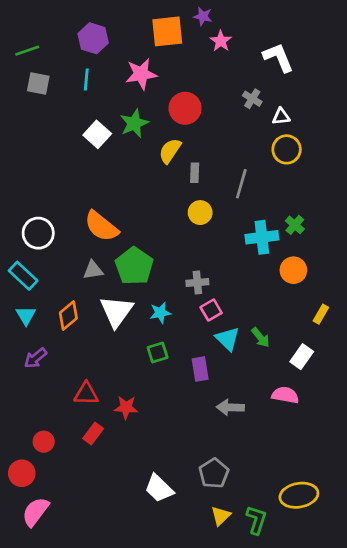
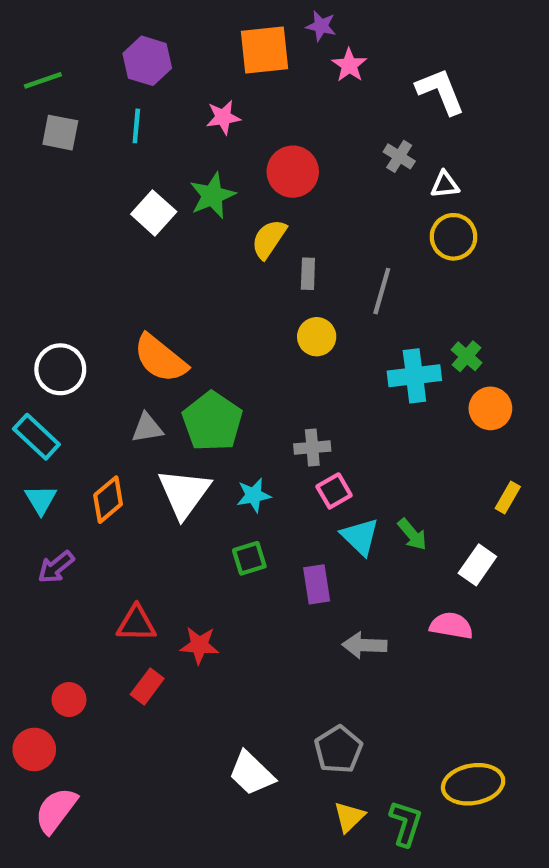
pink star: (141, 74) -> (223, 117), size x0.7
orange circle: (293, 270) -> (490, 408), moved

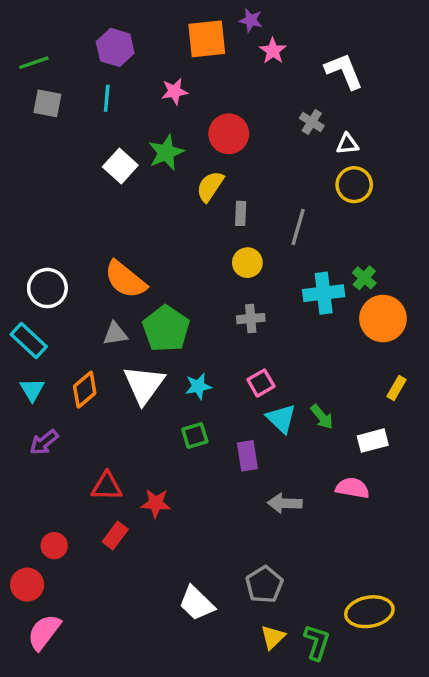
orange circle: (490, 408) -> (383, 319), size x1.4
gray cross: (312, 448) -> (251, 319), moved
white rectangle: (477, 565) -> (373, 441), turned 40

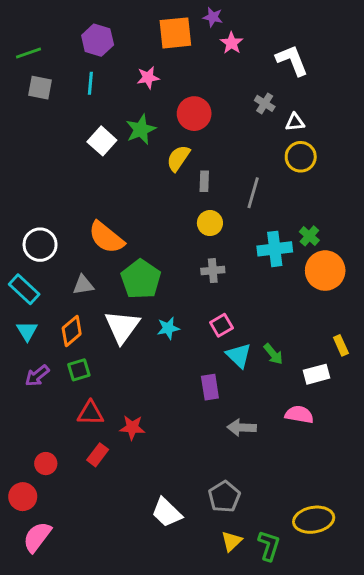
gray triangle: (115, 334) -> (83, 285), moved
yellow rectangle: (397, 388) -> (341, 345), moved, turned -54
green square: (195, 435) -> (79, 370), moved

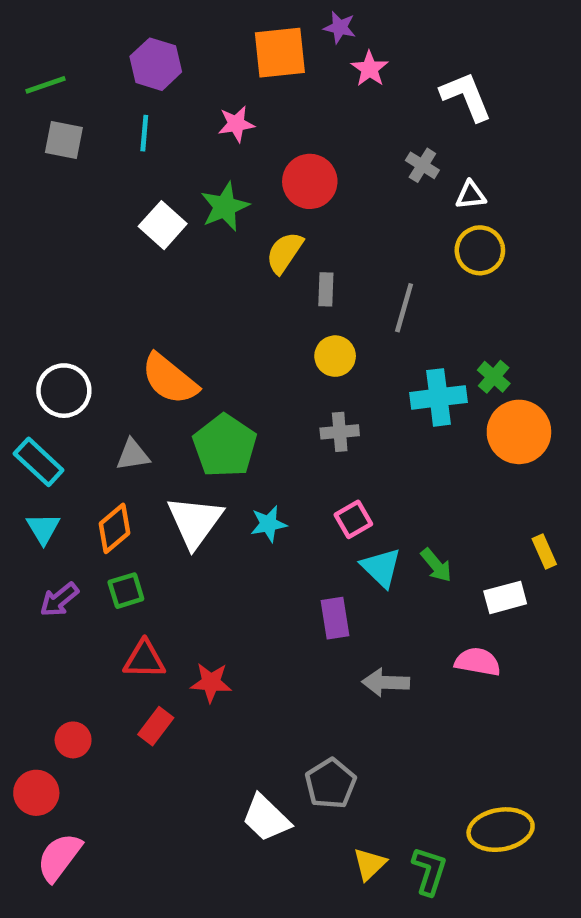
gray pentagon: (224, 497) -> (330, 784), moved

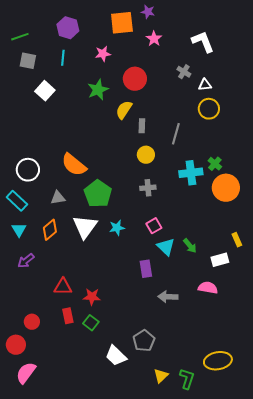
pink star: (370, 69) -> (154, 39), moved
white square: (163, 225) -> (45, 91), moved
green square: (126, 591) -> (91, 323), moved, turned -35
red rectangle: (156, 726) -> (68, 316), turned -49

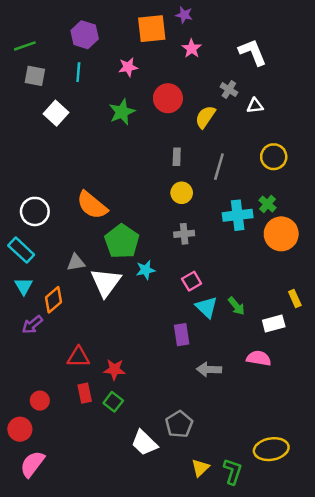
yellow circle: (209, 109) -> (274, 157), moved
yellow semicircle: (124, 110) -> (205, 117), moved
gray triangle: (58, 198) -> (76, 262), moved
cyan star: (117, 228) -> (146, 270), moved
orange diamond: (50, 230) -> (53, 300), moved

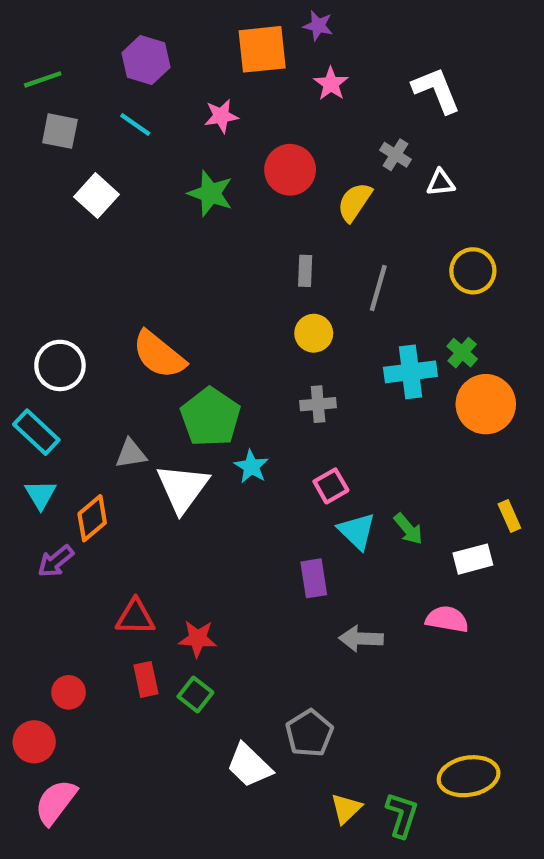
cyan line: (78, 72) -> (135, 125), turned -60
green star: (122, 112) -> (210, 193), turned -30
cyan star: (146, 270) -> (251, 467), turned -30

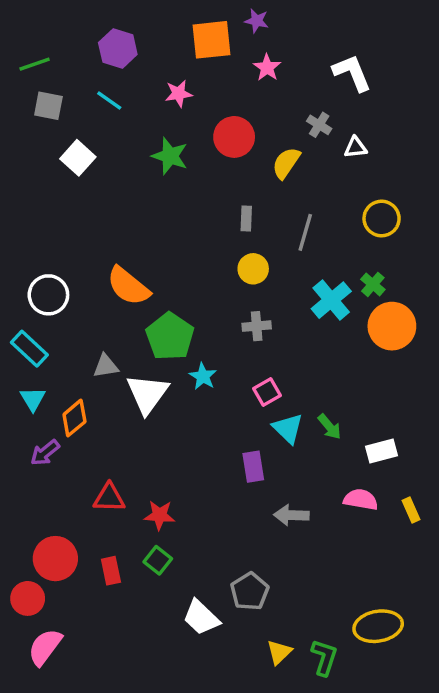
cyan cross: (410, 372) -> (331, 300), turned -33
yellow rectangle: (509, 516) -> (411, 510), moved
red rectangle: (146, 679) -> (111, 571), moved
red circle: (69, 692) -> (55, 559), size x1.6

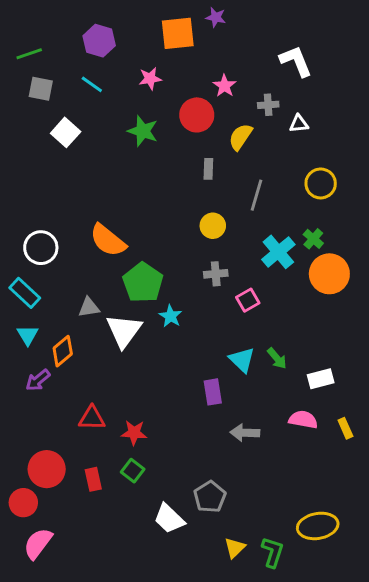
pink star: (267, 68) -> (224, 86), moved
gray cross: (319, 125) -> (268, 105), turned -36
gray rectangle: (246, 218) -> (208, 169), moved
pink square: (267, 392) -> (248, 300), moved

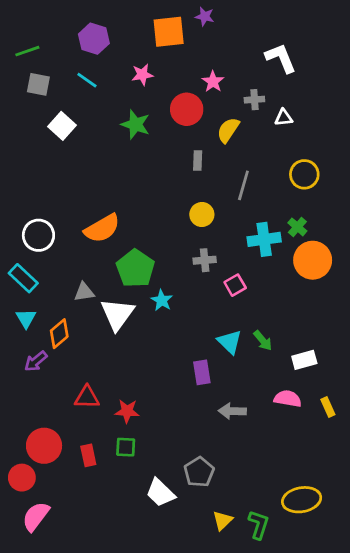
orange semicircle: (108, 240) -> (102, 228), turned -69
cyan cross: (278, 252) -> (264, 239), turned 32
green square: (133, 471) -> (126, 447), turned -35

